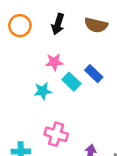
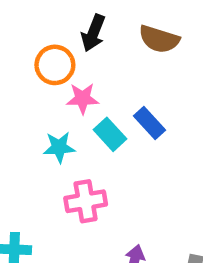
orange circle: (20, 26) -> (55, 65), moved
pink cross: (56, 134) -> (86, 201), moved, turned -30

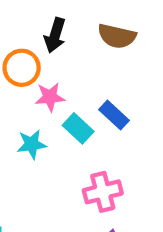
pink cross: (86, 201) -> (103, 192), moved

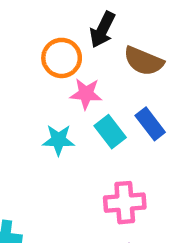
brown semicircle: (117, 36) -> (144, 61), moved

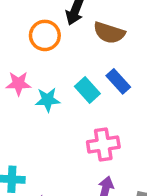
pink star: (86, 94) -> (18, 84), moved

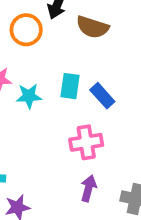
blue rectangle: (118, 81) -> (102, 96), moved
cyan rectangle: (87, 90) -> (70, 86), turned 50

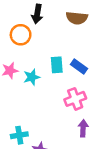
brown semicircle: (92, 27) -> (77, 18), moved

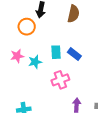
brown semicircle: (77, 18) -> (73, 14), turned -84
pink cross: (75, 99) -> (60, 80), moved

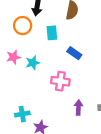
cyan rectangle: (56, 52) -> (52, 33), moved
pink cross: (60, 80) -> (60, 81), turned 30

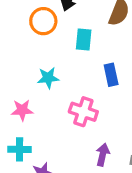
blue rectangle: (74, 53) -> (111, 75), turned 32
pink star: (13, 57) -> (22, 110), moved

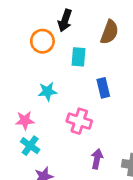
cyan cross: (20, 149) -> (30, 146), moved, turned 36

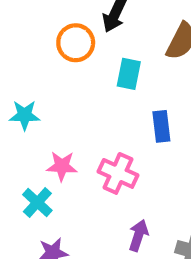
cyan star: (47, 91) -> (25, 115), moved
pink star: (25, 120) -> (62, 166), moved

